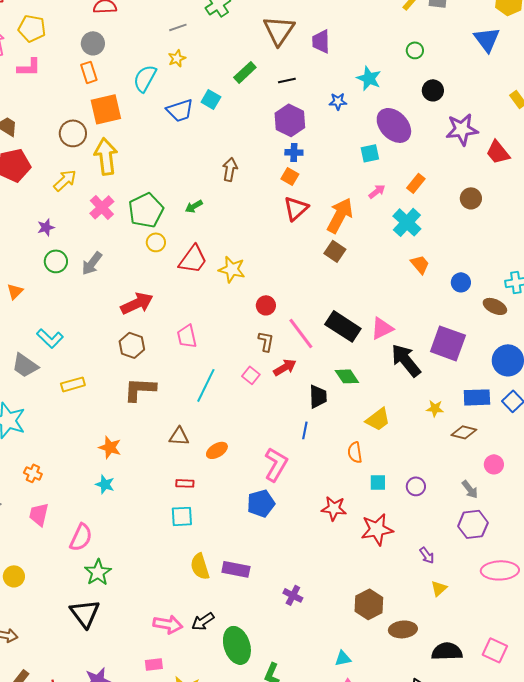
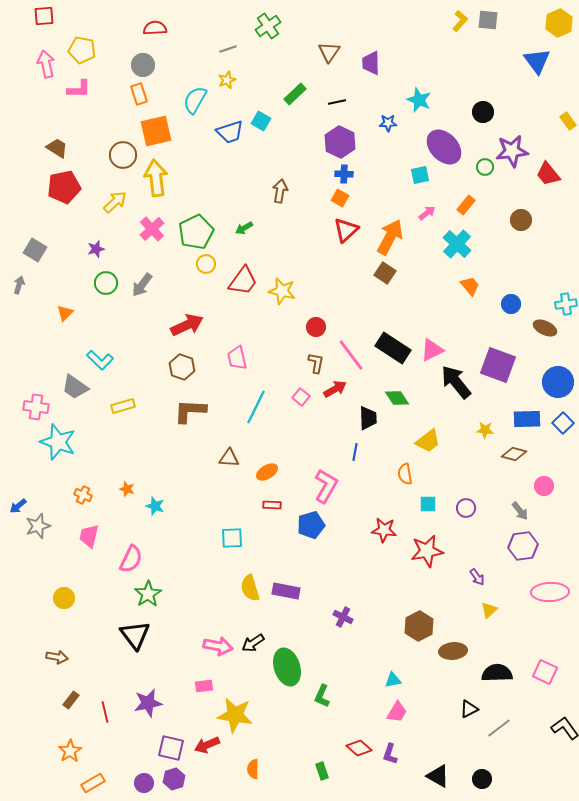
brown triangle: (279, 30) -> (329, 52), size x0.7
green circle: (415, 50) -> (485, 167), moved
orange star: (110, 447) -> (127, 489), moved, size x0.7
red rectangle: (185, 483) -> (272, 505), moved

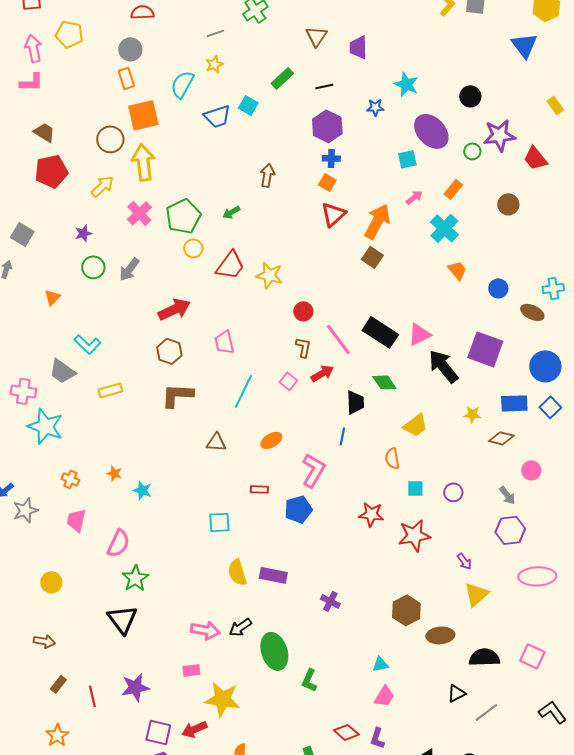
pink L-shape: (79, 89) -> (31, 82), moved
orange ellipse: (267, 472) -> (271, 440), moved
yellow triangle: (489, 610) -> (476, 594), size x1.5

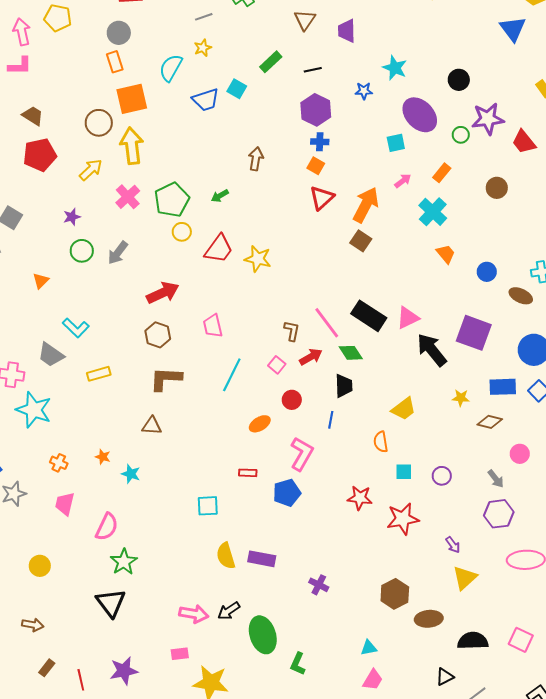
red circle: (303, 311) -> (292, 400), moved
green diamond: (384, 382) -> (351, 353), moved
brown triangle: (216, 442) -> (152, 426), moved

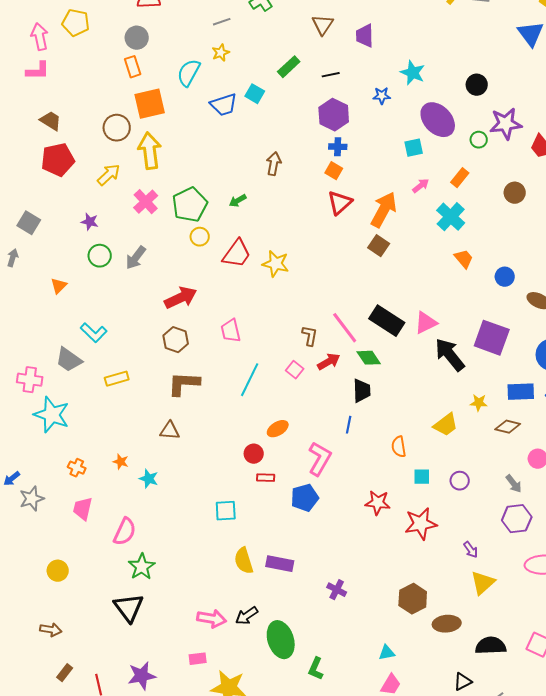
purple star: (72, 217) -> (90, 222), turned 30
red circle: (292, 400) -> (254, 454), moved
yellow trapezoid: (404, 409) -> (446, 425), moved

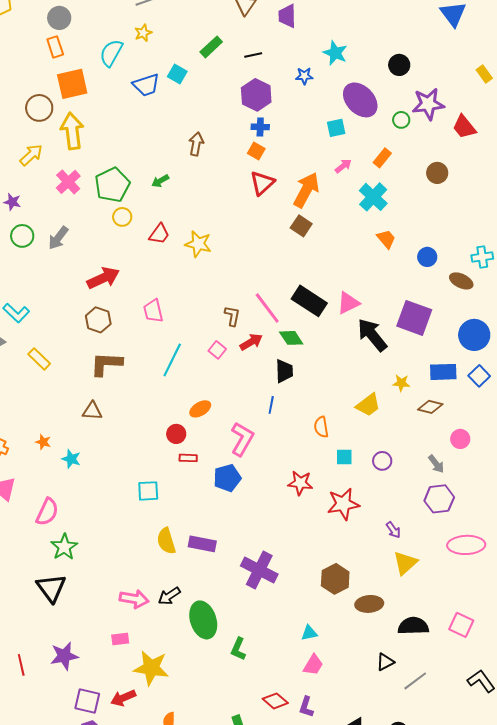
red trapezoid: (237, 254) -> (159, 234), size x0.7
yellow rectangle: (117, 379) -> (39, 359), turned 60
purple cross: (337, 590) -> (259, 570), size x1.8

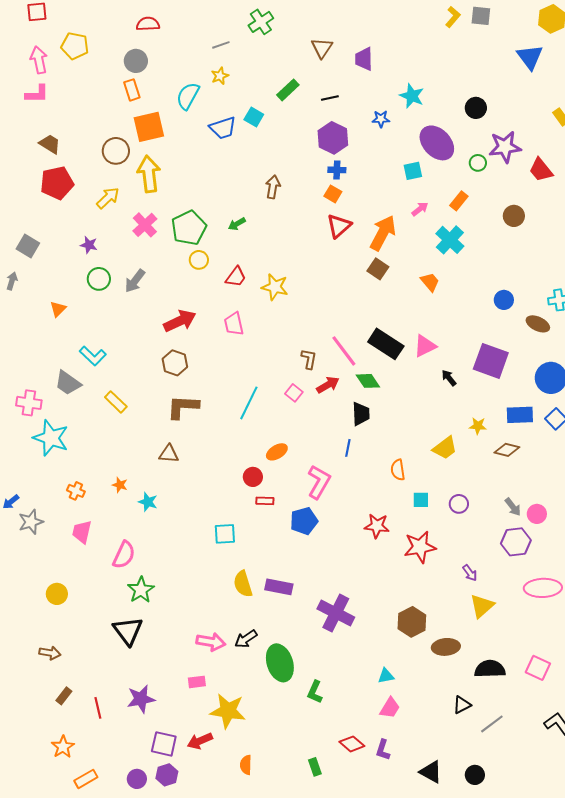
orange trapezoid: (386, 239) -> (430, 282), moved
pink trapezoid: (153, 311) -> (234, 324), moved
black arrow: (372, 335) -> (449, 378), size x0.5
pink circle: (460, 439) -> (537, 514), moved

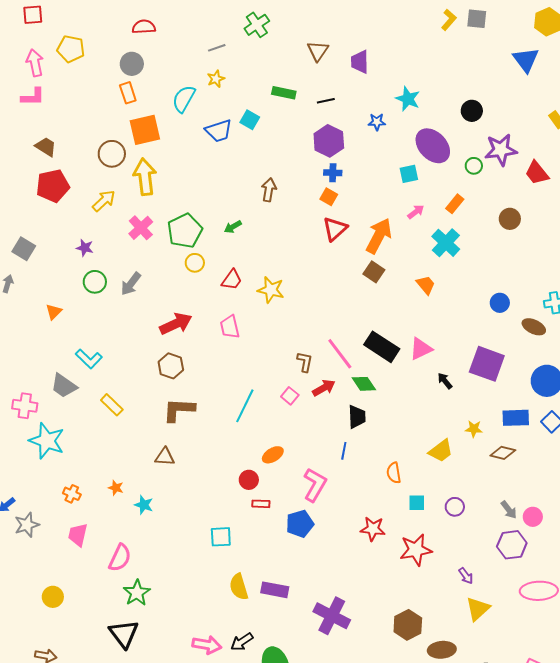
green rectangle: (288, 90) -> (284, 93), turned 55

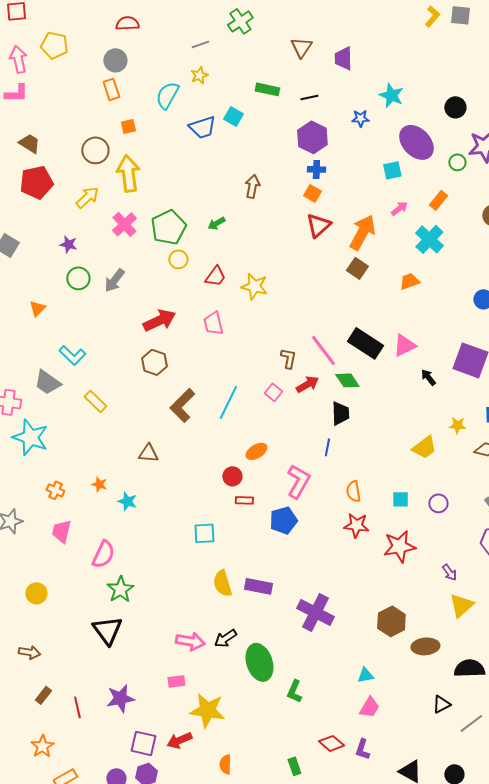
orange square: (145, 130) -> (128, 126), size x0.5
orange trapezoid: (426, 285) -> (409, 281), turned -70
brown L-shape: (179, 410) -> (182, 405), moved, turned -48
orange semicircle: (394, 473) -> (353, 491), moved

